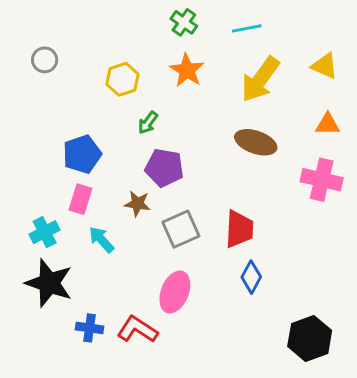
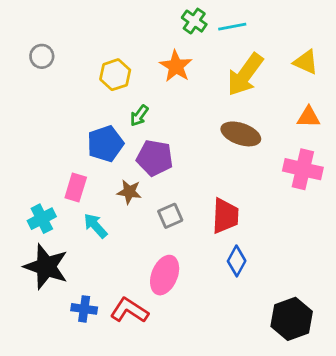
green cross: (184, 22) -> (194, 21), moved
blue pentagon: (82, 154) -> (105, 144), moved
gray square: (181, 229) -> (170, 216), size x0.7

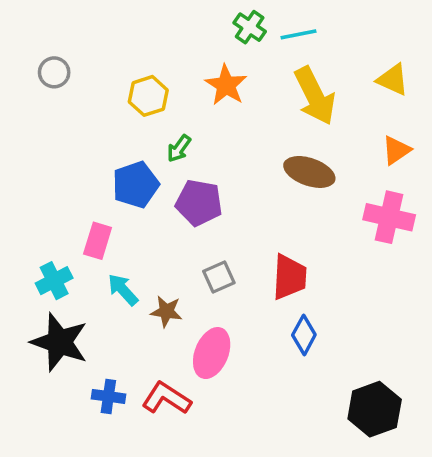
yellow arrow: (245, 75) -> (315, 96), turned -63
orange triangle: (309, 117) -> (396, 150), turned -35
brown star: (129, 192) -> (166, 311), moved

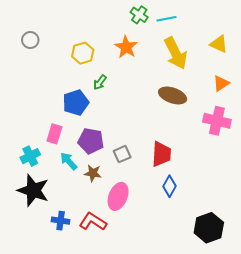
purple pentagon: (199, 203) -> (91, 141), moved

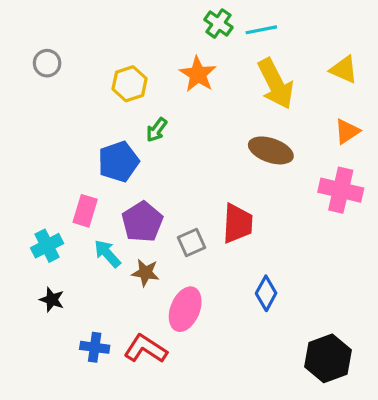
purple pentagon: (91, 141) -> (142, 222), turned 30
red trapezoid: (161, 154) -> (238, 223), moved
black star: (33, 190) -> (52, 300), size x0.5

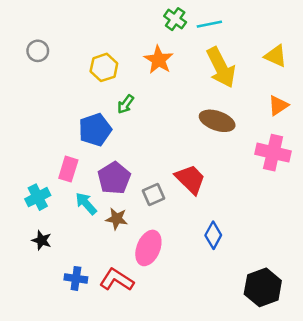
red trapezoid: (238, 223) -> (190, 179), turned -48

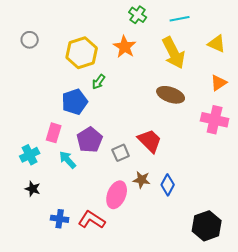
cyan line: (209, 24) -> (180, 19), moved
yellow hexagon: (104, 67) -> (82, 53), size x1.4
brown star: (117, 219) -> (142, 180), moved

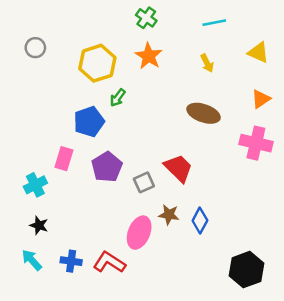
green cross: (138, 15) -> (146, 18), moved
yellow arrow: (174, 53) -> (207, 63), size x0.5
cyan arrow: (68, 160) -> (32, 260), moved

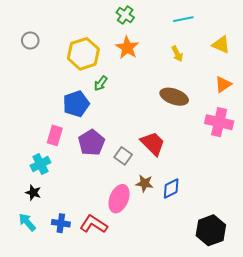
gray square: (144, 182) -> (123, 156), turned -30
cyan cross: (35, 185) -> (40, 164), moved
blue diamond: (200, 221) -> (171, 188), turned 35

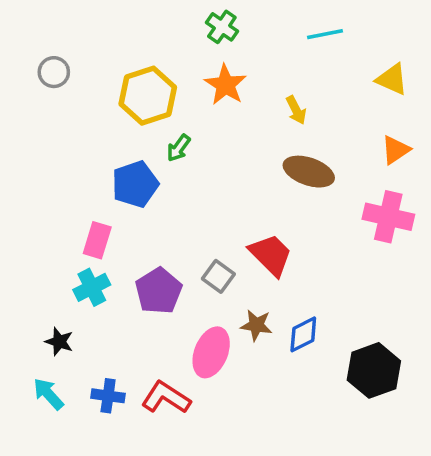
yellow arrow: (177, 54) -> (296, 110), moved
purple pentagon: (91, 143) -> (159, 291), moved
cyan cross: (40, 164) -> (92, 287), moved
black hexagon: (211, 230) -> (374, 370), moved

